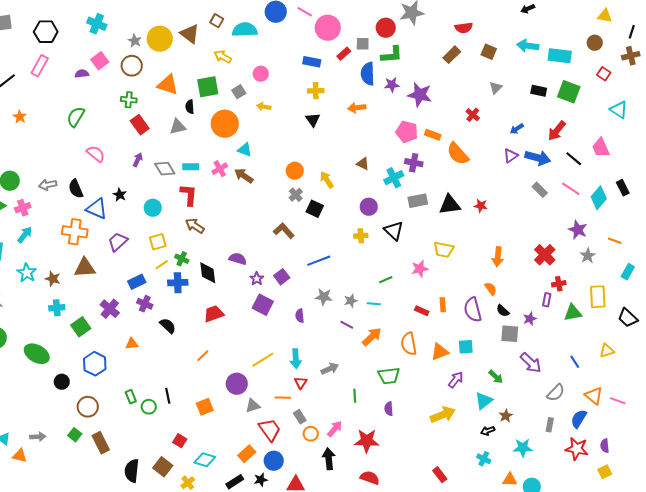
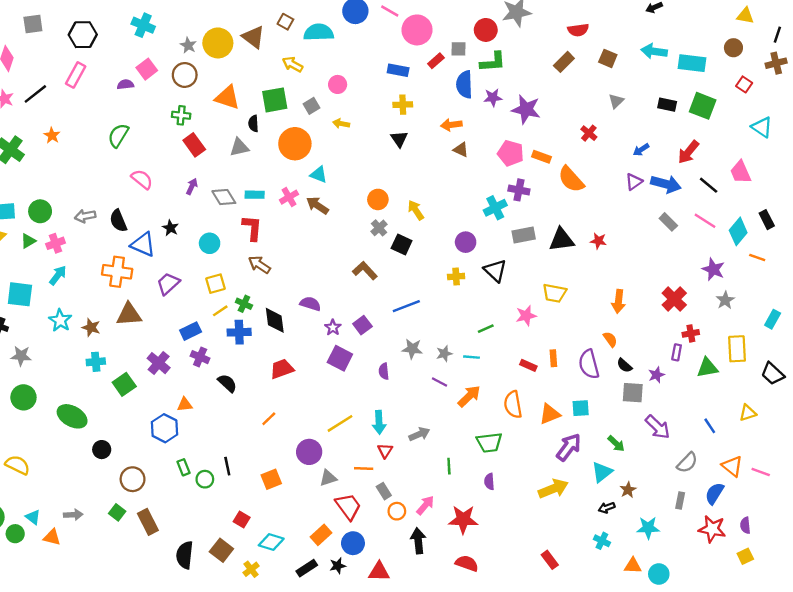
brown triangle: (363, 164) -> (461, 150), moved
orange line: (615, 241) -> (757, 258), moved
blue hexagon: (95, 364) -> (165, 428), moved
purple arrow: (456, 380) -> (569, 447), size x1.4

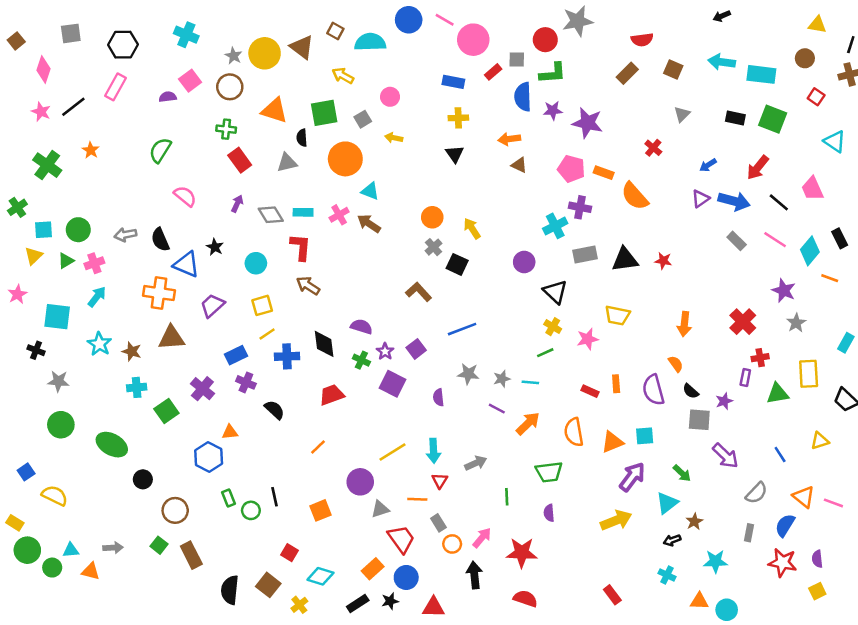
yellow cross: (456, 276) -> (553, 327), moved, turned 35
green cross: (244, 304) -> (361, 360), moved
cyan triangle: (33, 517) -> (71, 550), turned -42

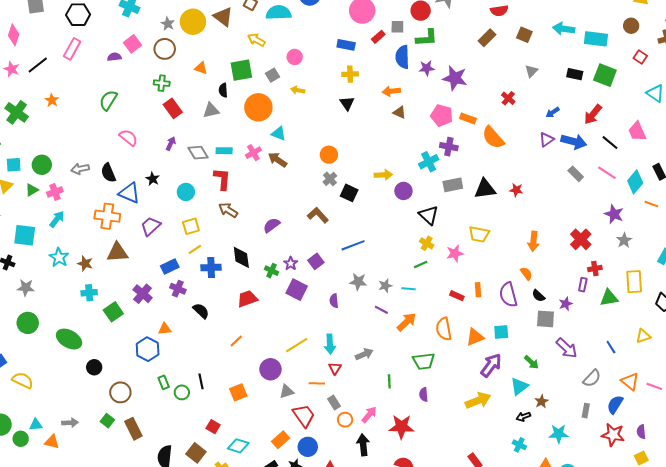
orange triangle: (275, 110) -> (201, 68), size x0.6
yellow arrow: (472, 228) -> (383, 175), moved, turned 120
purple semicircle: (361, 327) -> (271, 225), moved, turned -54

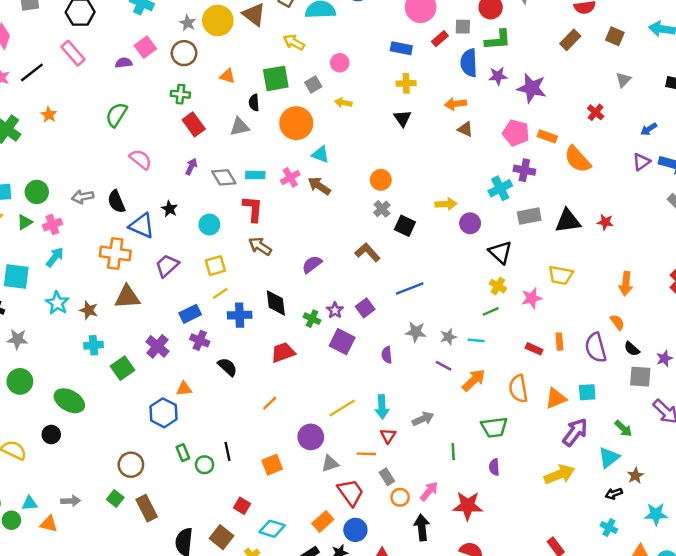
pink rectangle: (72, 49) -> (73, 53), turned -70
black circle: (94, 367) -> (51, 435), moved

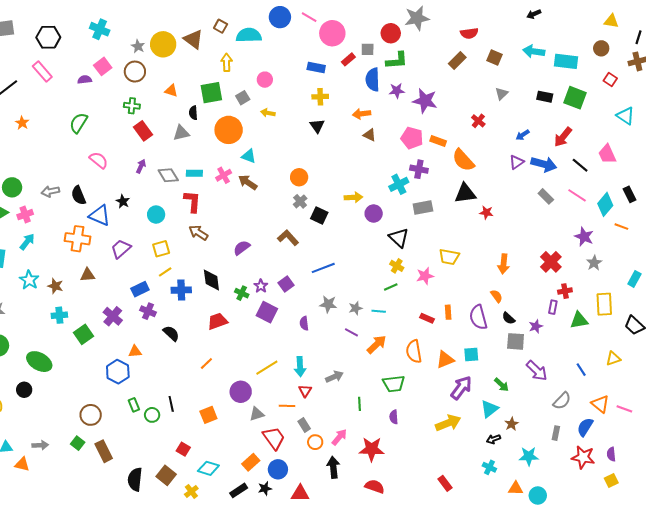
yellow arrow: (294, 42) -> (227, 62), turned 60
black triangle: (568, 221) -> (465, 193), moved
brown triangle: (127, 297) -> (88, 275), size x0.7

